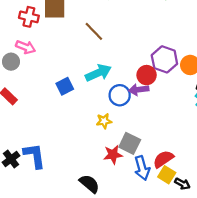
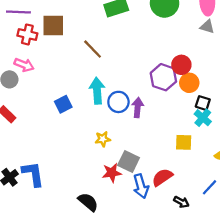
cyan arrow: (98, 73) -> (97, 91), turned -70
red circle: (147, 75) -> (181, 65), moved
purple arrow: (139, 90) -> (138, 108), turned 102
blue circle: (120, 95) -> (118, 102), moved
yellow square: (167, 175) -> (184, 142), moved, turned -30

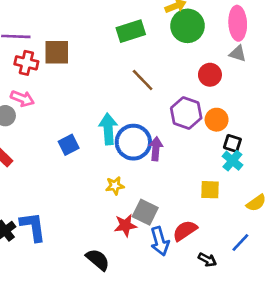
brown line: (93, 49) -> (143, 80), moved
red circle: (181, 65) -> (210, 75), moved
blue circle: (118, 102) -> (133, 142), size x1.4

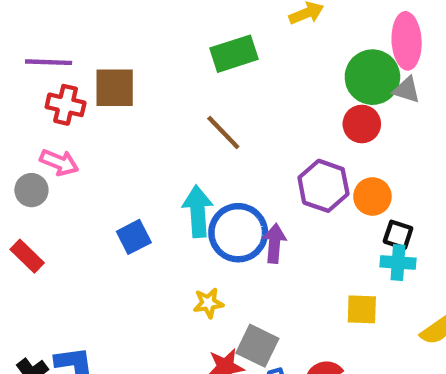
green circle: (188, 26) -> (372, 77), moved
brown line: (143, 80) -> (223, 133), moved
cyan cross: (232, 161) -> (398, 263), turned -36

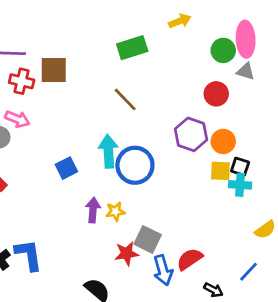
green circle: (372, 77) -> (223, 50), moved, size x0.7
purple arrow: (274, 243) -> (93, 210), moved
yellow square: (362, 309) -> (220, 171), moved

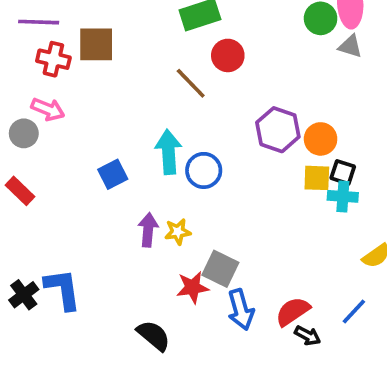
red circle: (216, 94) -> (228, 55), moved
blue circle: (135, 165) -> (204, 170), size x0.7
red semicircle: (190, 259) -> (293, 311), moved

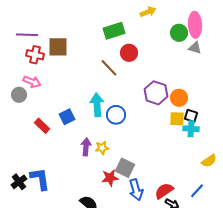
red rectangle: (20, 191) -> (42, 126), moved

